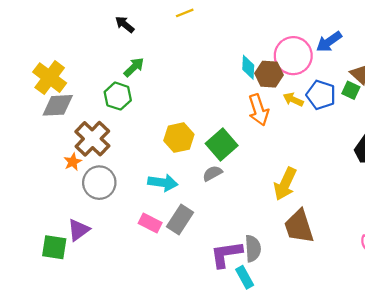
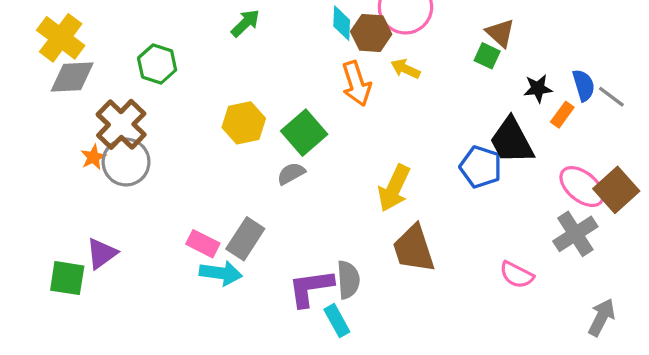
green arrow: (134, 67) -> (245, 23), moved
blue pentagon: (321, 95) -> (481, 167), moved
gray circle: (99, 183) -> (126, 162), moved
cyan arrow: (163, 183) -> (221, 273), moved

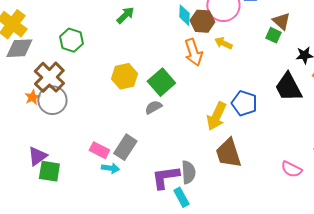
blue pentagon: (481, 167) -> (244, 103), moved
cyan arrow: (221, 273) -> (110, 168), size x0.7
green square: (67, 278) -> (49, 171), moved

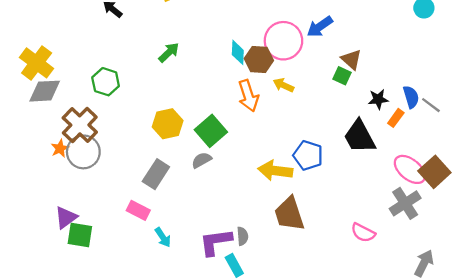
yellow arrow: (216, 116) -> (275, 171), turned 72
gray rectangle: (125, 147) -> (156, 174), moved
cyan arrow: (110, 168) -> (163, 237), moved, turned 48
gray semicircle: (188, 172) -> (243, 236), size x0.7

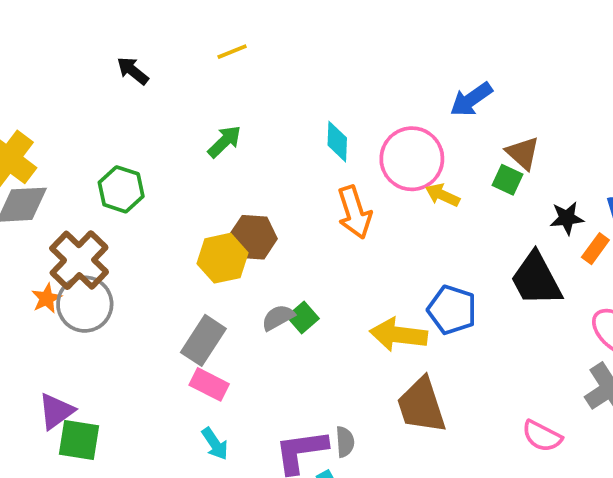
pink circle: (283, 41) -> (412, 159), moved
brown hexagon: (259, 59) -> (253, 237), moved
yellow arrow: (283, 85) -> (442, 195), moved
green square: (211, 131) -> (303, 317), moved, size x0.6
pink rectangle: (138, 210) -> (209, 384), moved

